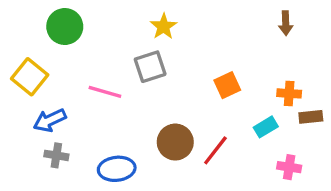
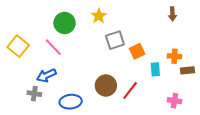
green circle: (65, 27) -> (65, 23), moved
gray square: (150, 67) -> (115, 40), moved
pink line: (105, 92) -> (53, 47), moved, turned 30
blue arrow: (50, 120) -> (46, 75), moved
cyan rectangle: (266, 127) -> (155, 69), moved, turned -64

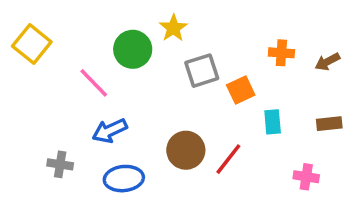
brown arrow: (172, 14) -> (327, 62), moved, turned 64
green circle: (65, 23) -> (133, 49), moved
yellow square: (18, 46) -> (32, 44), moved
orange cross: (174, 56) -> (281, 53), moved
blue arrow: (46, 75) -> (110, 131), moved

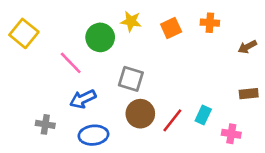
yellow star: (173, 28) -> (131, 21), turned -30
orange cross: (281, 53) -> (210, 23), moved
gray square: (202, 71) -> (131, 79), moved, turned 35
orange square: (241, 90) -> (171, 28), moved
cyan rectangle: (273, 122) -> (203, 115), moved, turned 30

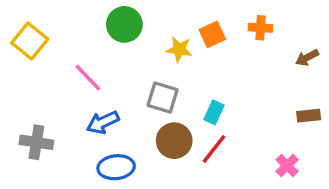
yellow star: (131, 21) -> (179, 49), moved
green circle: (100, 37) -> (124, 24), moved
cyan rectangle: (203, 115) -> (214, 112), moved
gray cross: (45, 124) -> (36, 142), moved, size x1.4
pink cross: (231, 134) -> (287, 166), turned 36

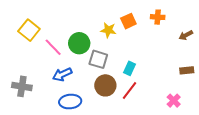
green circle: (124, 24) -> (79, 43), moved
yellow square: (30, 41) -> (29, 30), moved

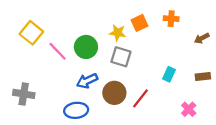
gray square: (98, 59) -> (121, 57), moved
cyan rectangle: (129, 68) -> (169, 74), moved
blue arrow: (62, 74) -> (87, 81), moved

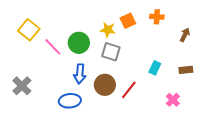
brown arrow: (202, 38) -> (185, 35), turned 144
blue arrow: (87, 81) -> (80, 74), turned -60
gray cross: (24, 94) -> (22, 86), turned 36

